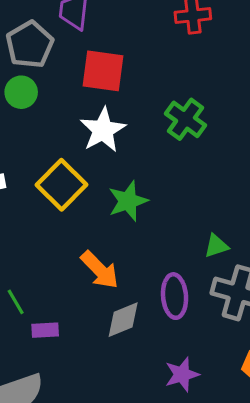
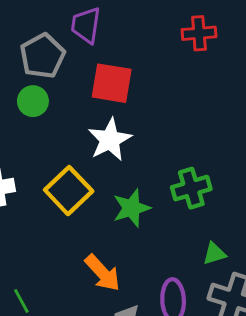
green cross: (185, 119) -> (191, 188), moved, turned 36

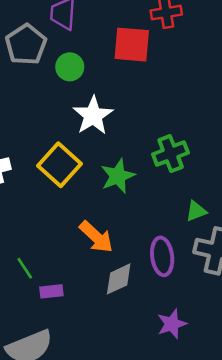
red square: (112, 83) -> (132, 45), moved
green circle: (33, 101) -> (70, 67), moved

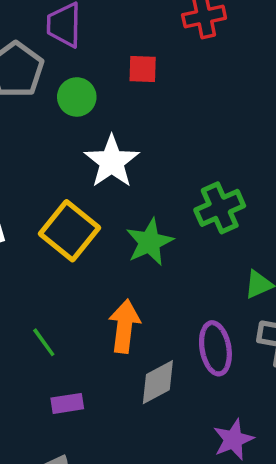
red square: (132, 45) -> (143, 69), moved, size x0.6
orange arrow: (96, 237) -> (124, 326), turned -123
green line: (25, 268) -> (44, 342), moved

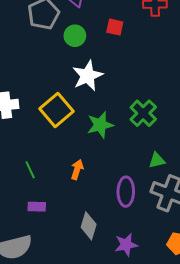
green cross: (220, 208) -> (143, 113), turned -32
orange arrow: (124, 326) -> (77, 169), size x0.7
gray diamond: (158, 382) -> (89, 226), moved, turned -56

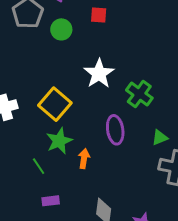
white star: (88, 76) -> (99, 74), moved
green star: (100, 125) -> (59, 141), moved
purple ellipse: (126, 192) -> (115, 130), moved

